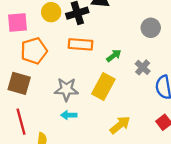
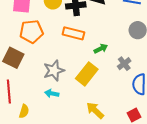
gray star: (66, 89) -> (54, 71), turned -30
yellow arrow: (120, 125) -> (95, 110), turned -108

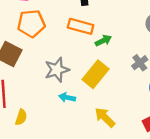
green arrow: (101, 49) -> (103, 41), moved
cyan arrow: (52, 93) -> (67, 97), moved

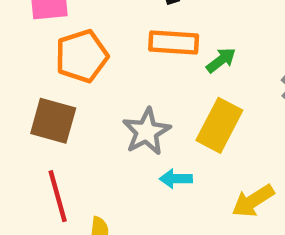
yellow arrow: (105, 117) -> (253, 201), turned -65

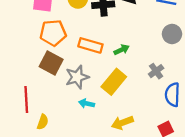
orange rectangle: (174, 43) -> (90, 45), moved
brown square: (53, 121) -> (51, 63), moved

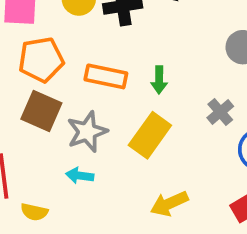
green arrow: (122, 50) -> (159, 80), turned 120
cyan arrow: (87, 104) -> (80, 176), moved
yellow semicircle: (43, 122) -> (34, 212), turned 88

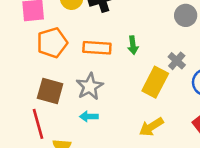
brown square: (41, 111) -> (50, 91), moved
yellow rectangle: (150, 135) -> (155, 82), moved

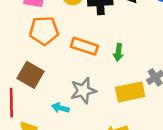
yellow rectangle: (155, 82) -> (130, 92), turned 36
gray star: (90, 86) -> (83, 91), moved

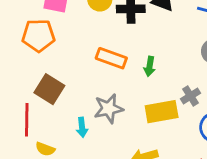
orange pentagon: (44, 31) -> (38, 35), moved
cyan arrow: (60, 108) -> (82, 127), turned -112

